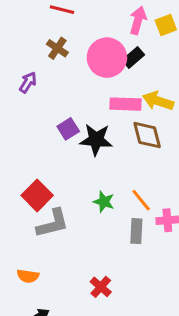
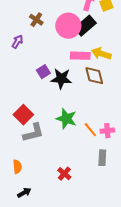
black rectangle: (133, 58) -> (85, 26), size x1.5
orange line: (141, 200) -> (90, 130), moved
green star: (104, 202) -> (66, 119), size x1.5
gray rectangle: (136, 231) -> (102, 158), moved
orange semicircle: (28, 276) -> (17, 167), turned -104

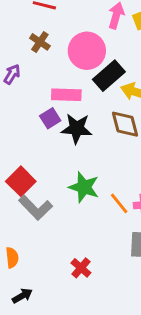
black rectangle: (85, 26) -> (109, 76), moved
pink rectangle: (80, 56) -> (66, 95), moved
gray L-shape: (33, 133) -> (36, 208), turned 60

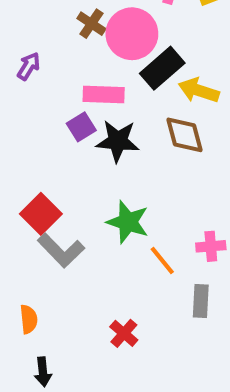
brown cross: (40, 42) -> (91, 24), moved
orange line: (119, 203) -> (162, 260), moved
black arrow: (22, 296) -> (43, 372), turned 114

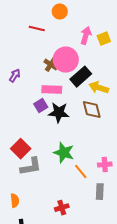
brown cross: (91, 24) -> (51, 65), moved
gray L-shape: (61, 250) -> (31, 167), turned -55
red cross: (124, 333) -> (62, 208), turned 32

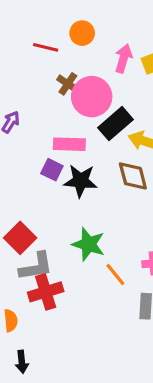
orange circle: (60, 11) -> (82, 33), moved
brown cross: (51, 65) -> (68, 84), moved
purple square: (41, 106) -> (52, 170), turned -32
red cross: (62, 208) -> (46, 292), moved, size x1.5

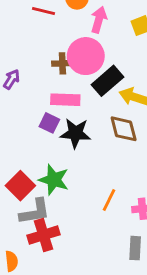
pink arrow: (123, 58) -> (99, 20), moved
brown cross: (68, 84) -> (62, 63), moved, turned -36
green star: (88, 244) -> (54, 180), moved
orange line: (115, 274) -> (109, 200), moved, turned 65

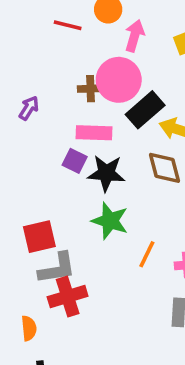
green star: (54, 180) -> (110, 221), moved
red square: (20, 186) -> (39, 237), turned 32

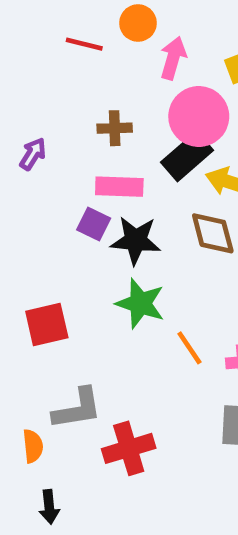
pink circle: (119, 80) -> (199, 117), moved
orange line: (147, 254) -> (189, 348), turned -60
gray L-shape: (57, 268) -> (77, 409), moved
red cross: (68, 296) -> (129, 448), moved

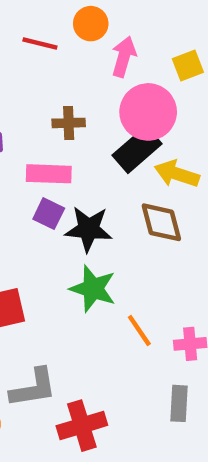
pink rectangle: (119, 187) -> (49, 174), moved

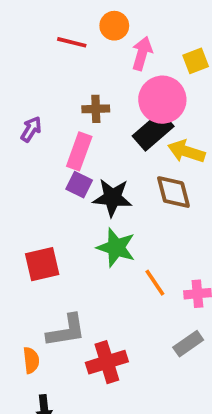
pink rectangle: (49, 174) -> (79, 151), turned -72
gray rectangle: (179, 403) -> (188, 344), turned 52

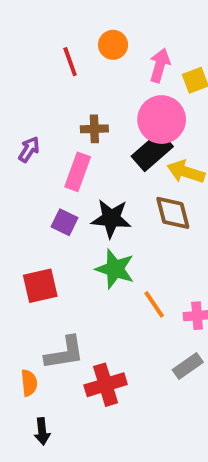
red line: (72, 42) -> (70, 62), turned 56
pink arrow: (142, 53) -> (160, 65), moved
purple square: (79, 185) -> (65, 222), moved

